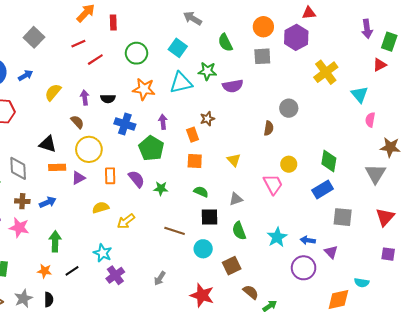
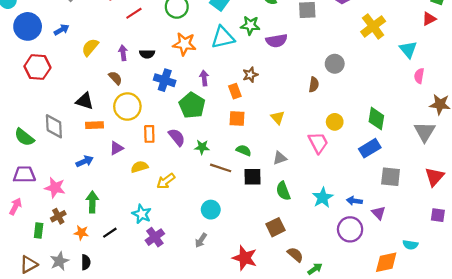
purple triangle: (78, 178) -> (116, 148), moved
brown cross: (22, 201) -> (58, 216), moved, turned -32
brown line: (175, 231) -> (221, 168), moved
cyan circle: (203, 249) -> (211, 210), moved

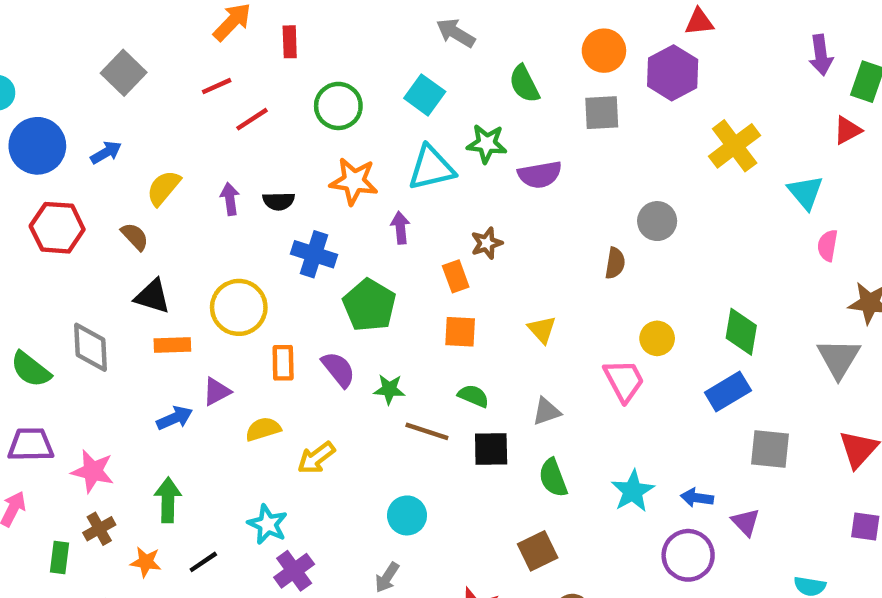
brown semicircle: (115, 78) -> (135, 237), moved
purple arrow: (204, 78) -> (400, 228), moved
blue arrow: (85, 161) -> (175, 418), moved

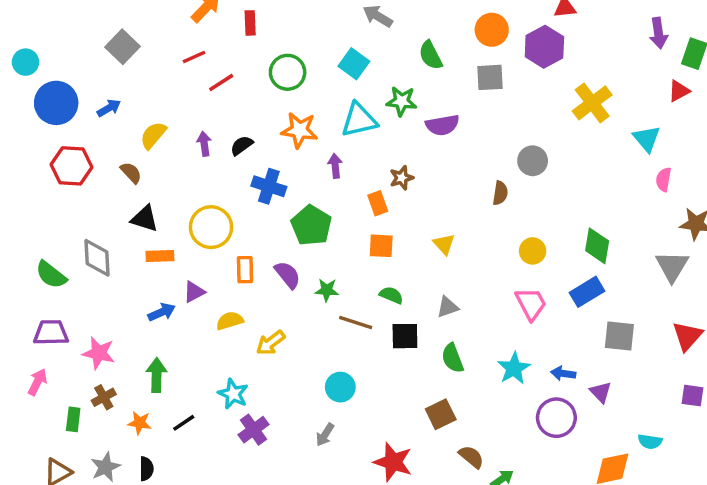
black semicircle: (279, 201) -> (242, 145), turned 145
pink trapezoid: (624, 380) -> (531, 304), moved

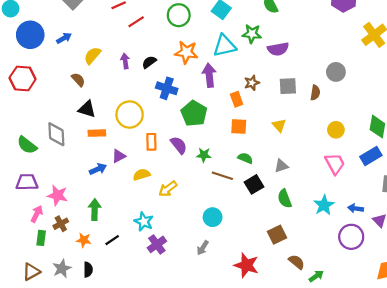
gray square: (490, 77) -> (288, 86), moved
red hexagon: (71, 166) -> (23, 78), moved
purple arrow: (335, 166) -> (209, 75), size x1.5
black square: (405, 336) -> (254, 184), turned -30
pink arrow: (37, 382) -> (37, 214), moved

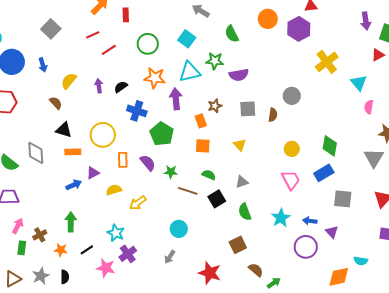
blue arrow: (64, 38) -> (43, 65), turned 104
pink star: (57, 195) -> (106, 268), moved

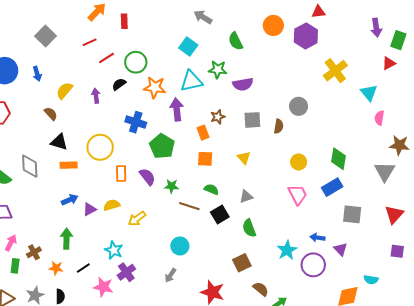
green circle: (148, 44) -> (136, 62), moved
black semicircle: (121, 87) -> (119, 84), moved
purple triangle: (93, 173) -> (90, 209), moved
cyan star: (281, 218) -> (287, 250), moved

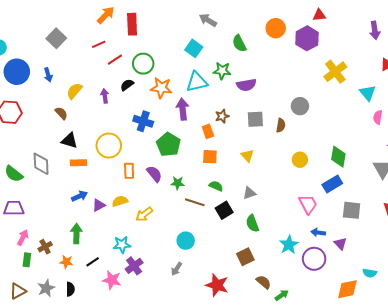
red rectangle: (124, 21) -> (132, 24), size x1.5
pink trapezoid: (297, 195) -> (308, 204), moved
cyan star: (114, 250) -> (122, 245), turned -30

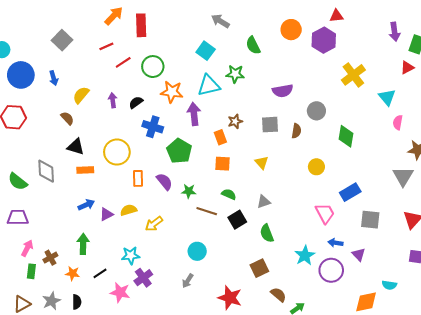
black semicircle: (127, 85) -> (136, 102), moved
purple semicircle: (246, 85) -> (283, 91), moved
green diamond: (338, 157) -> (346, 136), moved

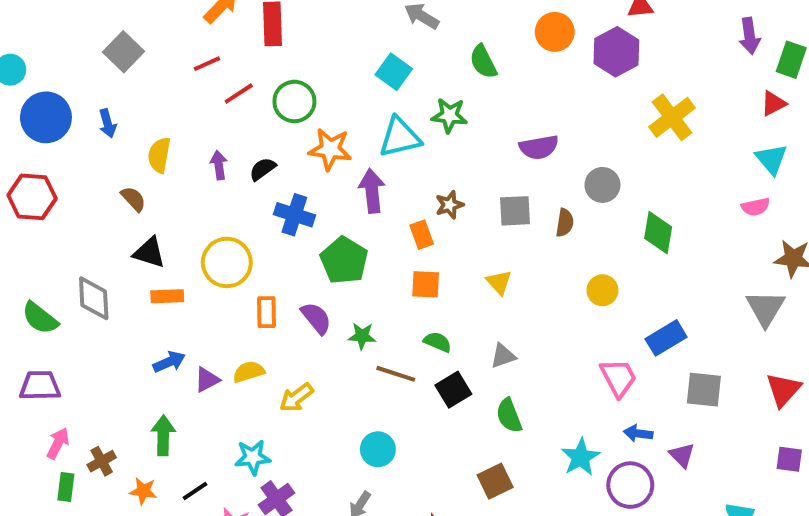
yellow semicircle: (81, 95) -> (159, 155), turned -30
cyan triangle: (387, 97) -> (771, 159), moved
pink semicircle: (398, 122) -> (755, 207), turned -112

